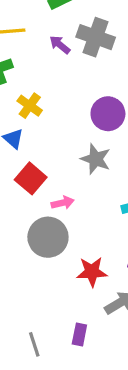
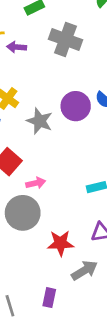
purple arrow: (60, 45) -> (17, 47), moved, turned -36
gray star: (96, 159) -> (40, 121), moved

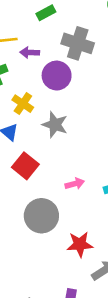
purple circle: (76, 106) -> (57, 76), moved
pink arrow: (36, 183) -> (75, 184), moved

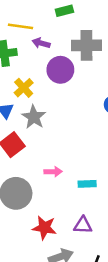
gray cross: (78, 43) -> (86, 45), turned -32
gray star: (55, 125) -> (34, 117), moved

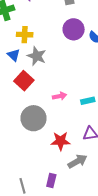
purple circle: (60, 70) -> (74, 29), moved
yellow cross: (24, 88) -> (25, 35), turned -35

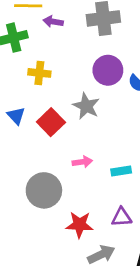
blue triangle: (14, 55) -> (16, 116), moved
gray star: (37, 56) -> (86, 106), moved
red square: (24, 81) -> (51, 122), moved

